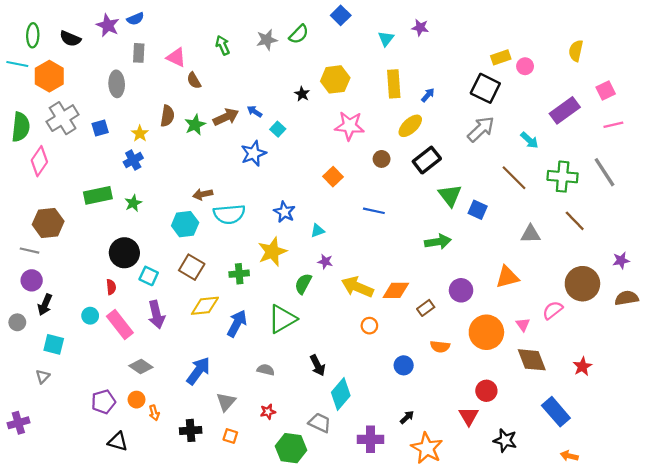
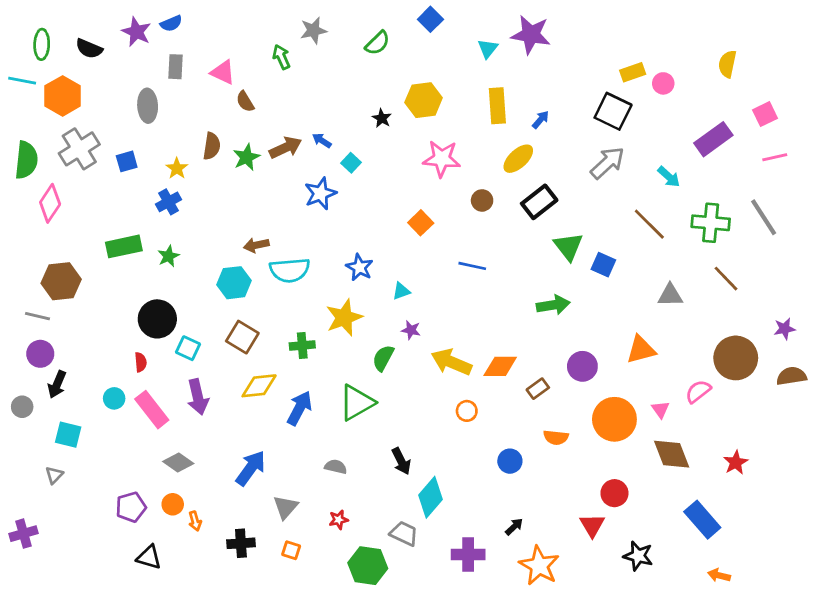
purple star: (420, 28) -> (531, 35), size x1.8
gray star: (267, 40) -> (313, 30), moved

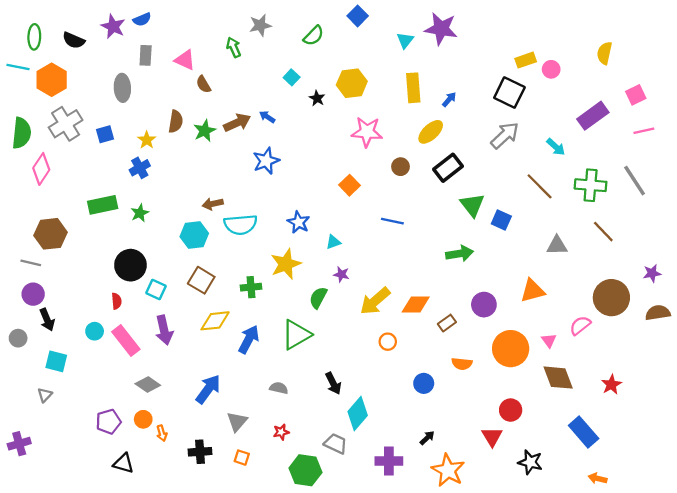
cyan square: (351, 163) -> (292, 77), moved
yellow arrow: (451, 362) -> (375, 301), turned -64
black arrow: (57, 384) -> (47, 320), turned -45

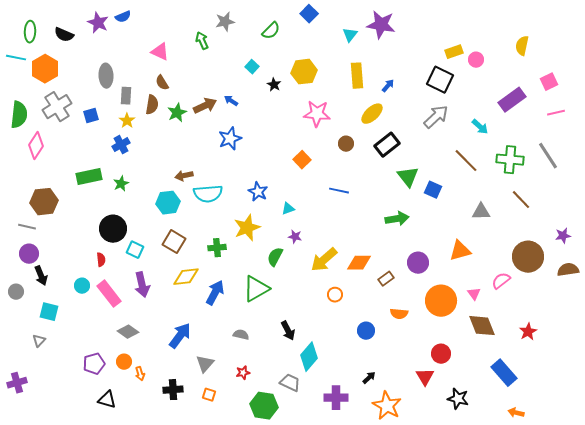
gray rectangle: (146, 55) -> (126, 96), moved
brown semicircle: (203, 84) -> (162, 83), moved

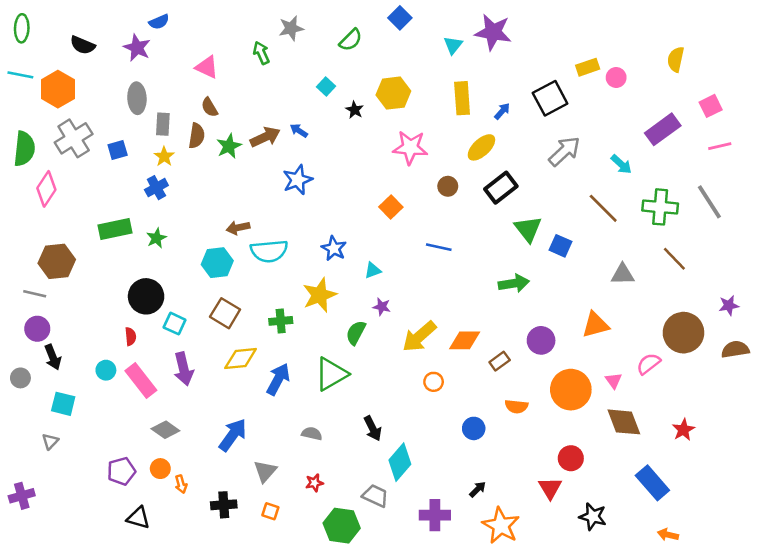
purple star: (98, 23) -> (137, 48), moved
green ellipse: (30, 32) -> (22, 28), moved
black square: (440, 80) -> (550, 98), moved, turned 36

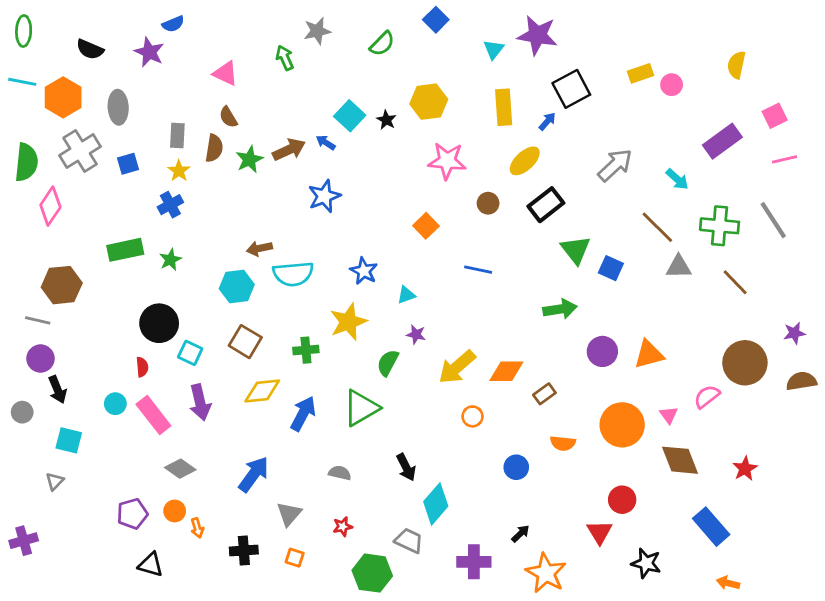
cyan square: (326, 87) -> (350, 116), moved, size x1.5
gray ellipse: (137, 98) -> (118, 107), moved
black square: (550, 98) -> (571, 89), moved
gray triangle: (623, 274) -> (679, 267), moved
purple circle: (541, 340) -> (602, 351), moved

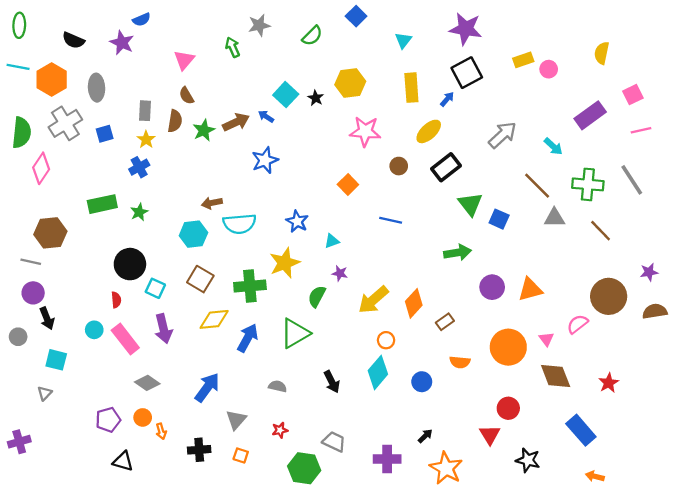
purple star: (537, 35) -> (466, 29), moved
pink triangle: (225, 73) -> (184, 60), turned 45
green cross: (306, 350) -> (250, 286), size x1.5
orange diamond: (506, 371) -> (414, 303), turned -48
cyan diamond: (436, 504) -> (378, 372), moved

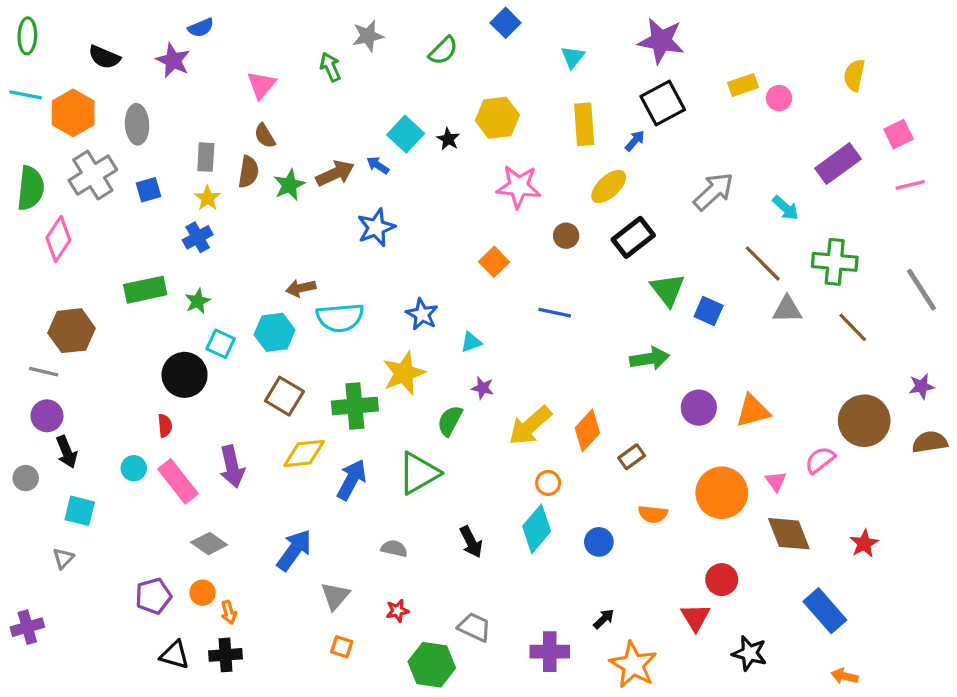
gray line: (632, 180) -> (921, 290), moved
cyan square: (155, 288) -> (221, 344), moved
black cross: (199, 450) -> (225, 655), moved

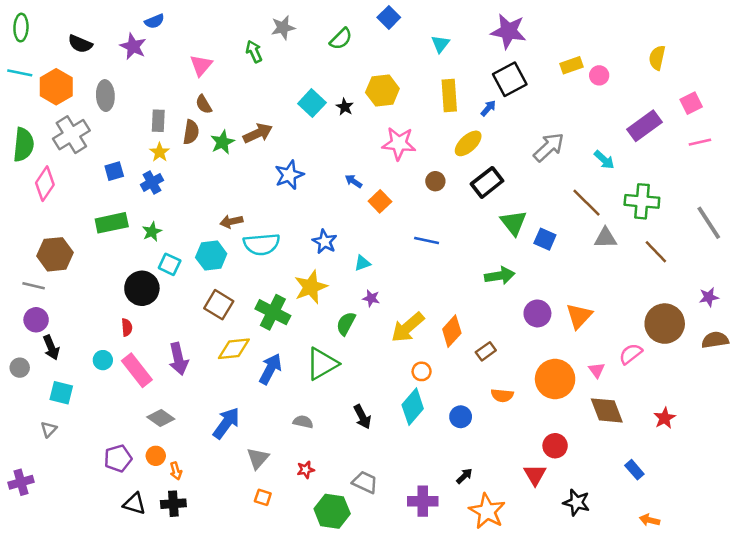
blue arrow: (378, 165) -> (354, 181), moved
blue square: (149, 190) -> (114, 171), moved
green cross: (355, 406) -> (273, 312), turned 32
orange triangle: (753, 411) -> (579, 316), turned -32
blue rectangle: (825, 611) -> (634, 470), size x0.6

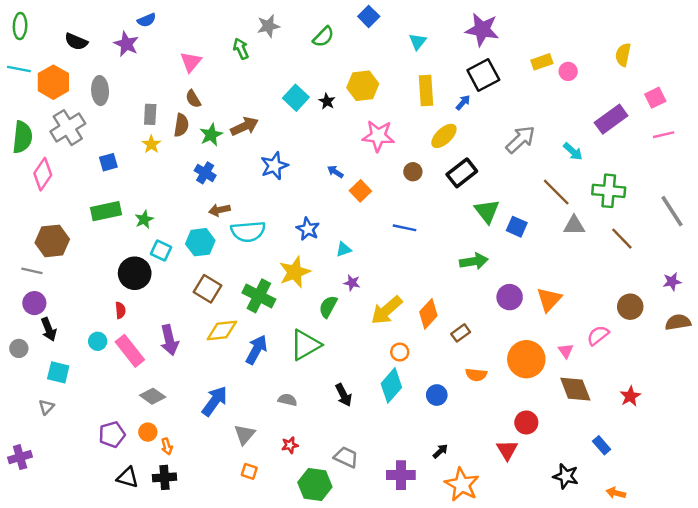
blue cross: (152, 182) -> (205, 173), moved, turned -30
brown circle: (665, 324) -> (630, 307), size x0.7
black star: (576, 502) -> (566, 476), moved

